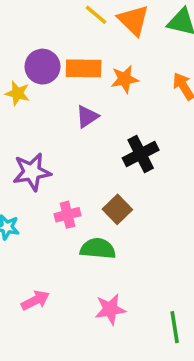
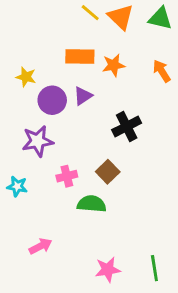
purple circle: (42, 67) -> (52, 100), moved
pink star: (110, 309) -> (108, 270), moved

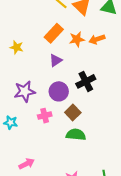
orange rectangle: (80, 56) -> (54, 33), turned -48
orange arrow: (162, 71) -> (97, 39), moved, turned -77
purple circle: (52, 100) -> (59, 91), moved
green semicircle: (92, 204) -> (76, 135), moved

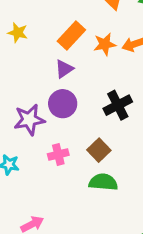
yellow star: (17, 47) -> (18, 33), moved
purple triangle: (56, 60) -> (64, 69), moved
purple circle: (59, 91) -> (63, 104), moved

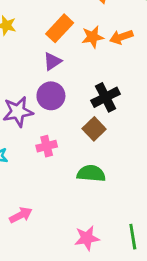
brown square: (99, 150) -> (94, 129), moved

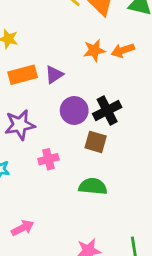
orange rectangle: (60, 28) -> (23, 75), moved, turned 32
purple circle: (51, 96) -> (74, 110), moved
brown square: (94, 129) -> (96, 142), turned -30

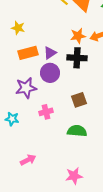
purple circle: (74, 110) -> (50, 73), moved
black cross: (107, 110) -> (77, 58), moved, turned 30
brown square: (96, 142) -> (79, 100), turned -35

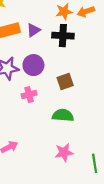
purple circle: (50, 73) -> (33, 65), moved
pink star: (74, 176) -> (64, 152), moved

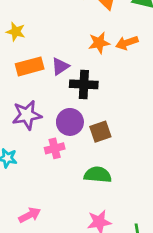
black cross: (63, 36) -> (84, 84), moved
purple circle: (33, 65) -> (70, 122), moved

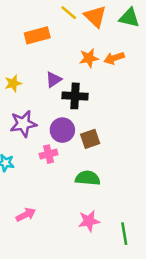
yellow star: (16, 32) -> (13, 83), moved, turned -30
orange rectangle: (30, 66) -> (37, 35), moved

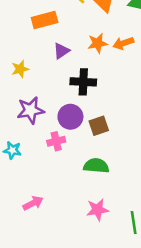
purple triangle: (54, 80) -> (61, 51), moved

